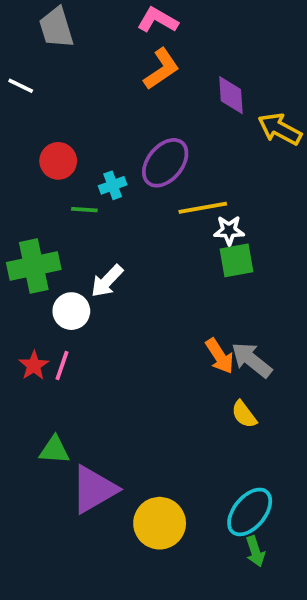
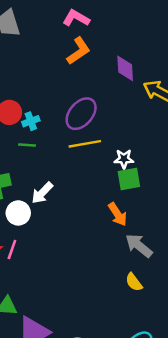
cyan cross: (113, 185) -> (31, 121), moved
yellow line: (203, 208) -> (85, 144), moved
orange arrow: (220, 356) -> (118, 214), moved

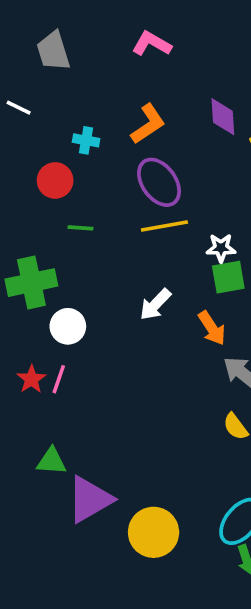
orange L-shape: (79, 51) -> (148, 124), moved
purple ellipse: (81, 114) -> (159, 182), turned -76
cyan cross: (31, 121) -> (86, 140), moved, turned 30
white arrow: (42, 193) -> (155, 304), moved

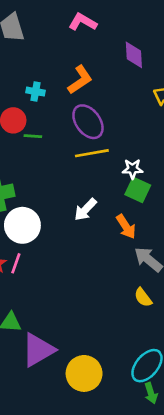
purple diamond: (223, 117) -> (134, 55), moved
green line: (81, 228) -> (33, 136), moved
green square: (228, 277) -> (138, 190), turned 35
white circle: (68, 326) -> (22, 225), size x1.4

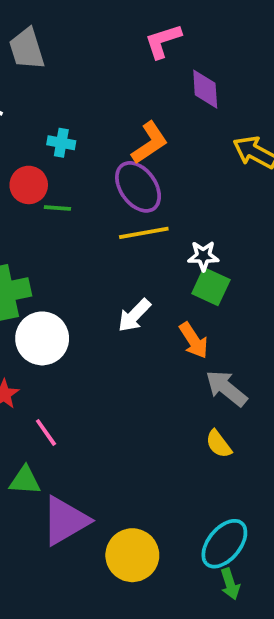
pink L-shape: (83, 22) -> (163, 41), moved, turned -48
orange L-shape: (80, 80) -> (150, 143), moved
pink line: (16, 263) -> (46, 432), moved, turned -54

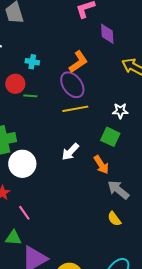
white star: (203, 256) -> (120, 111), moved

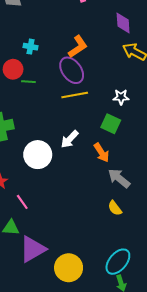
purple diamond: (107, 34) -> (123, 23), moved
white circle: (22, 164) -> (38, 155), moved

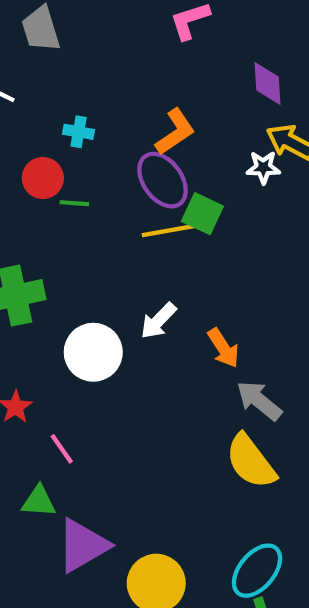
white star: (121, 97) -> (263, 167), moved
green square: (111, 124) -> (202, 214), moved
yellow semicircle: (115, 208) -> (251, 461), size x1.8

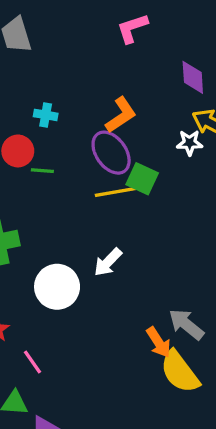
orange arrow: (223, 348) -> (158, 342), moved

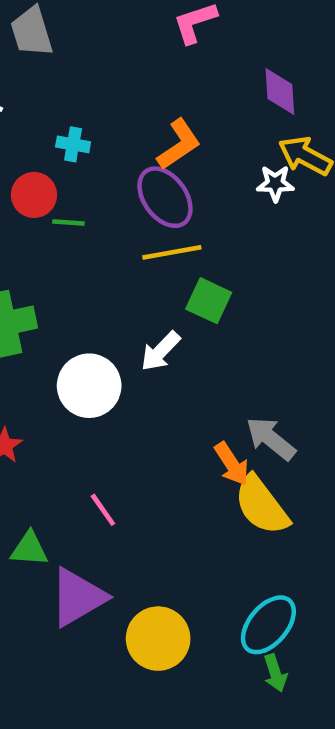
green square: (142, 179) -> (209, 301), moved
pink line: (33, 362) -> (103, 510), moved

